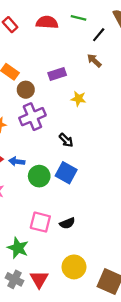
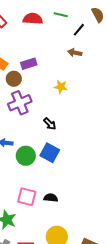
brown arrow: (94, 61) -> (75, 53), turned -32
purple rectangle: (57, 74) -> (29, 64), moved
black semicircle: (67, 223) -> (51, 198), turned -152

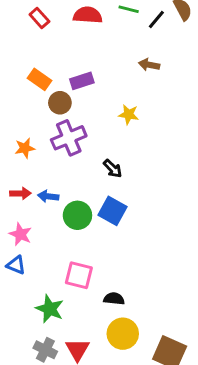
black line: (79, 30) -> (156, 19), moved
black semicircle: (51, 198) -> (114, 299), moved

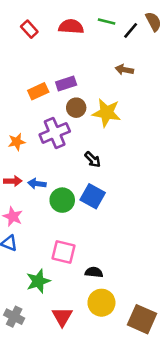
orange rectangle: (39, 79) -> (38, 91), moved, turned -60
brown circle: (60, 103) -> (76, 108), moved
yellow star: (129, 114) -> (107, 113), size x1.6
green star: (50, 309) -> (38, 281), turned 30
gray cross: (45, 350) -> (14, 317), moved

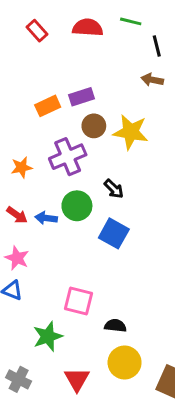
black line: (131, 30) -> (157, 46), moved, turned -54
red arrow: (13, 181) -> (17, 215), turned 36
green circle: (62, 200) -> (77, 206), moved

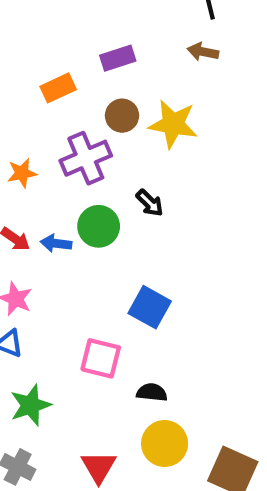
purple rectangle: (82, 97) -> (118, 58), moved
blue square: (114, 233) -> (150, 307), moved
green star: (48, 336) -> (30, 405), moved

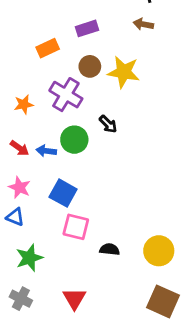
purple cross: (86, 158) -> (66, 95), turned -36
blue square: (150, 307) -> (63, 193), moved
yellow circle: (165, 444) -> (159, 251), moved

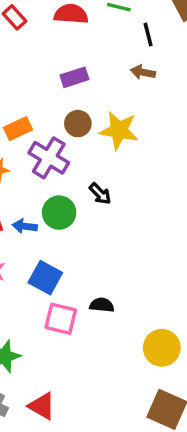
orange rectangle: (48, 48) -> (18, 129), moved
black semicircle: (110, 249) -> (102, 305), moved
red triangle: (74, 299) -> (42, 406), moved, turned -30

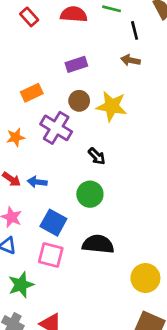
orange rectangle: (18, 129) -> (32, 93), moved
green circle: (59, 213) -> (90, 194), moved
black semicircle: (102, 305) -> (98, 244), size x1.6
pink square: (61, 319) -> (51, 255), moved

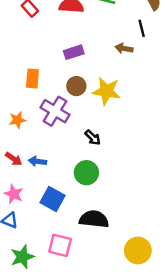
black line: (135, 30) -> (142, 28), moved
orange rectangle: (32, 93) -> (32, 79), turned -60
pink square: (51, 255) -> (60, 245), moved

